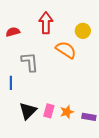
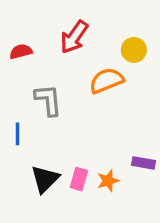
red arrow: (46, 23) -> (74, 37), turned -145
orange semicircle: (66, 50) -> (106, 81), turned -55
purple rectangle: (89, 117) -> (144, 163), moved

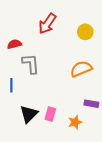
red semicircle: (21, 52) -> (14, 44), moved
orange semicircle: (106, 81) -> (81, 69), moved
orange star: (108, 181) -> (75, 122), moved

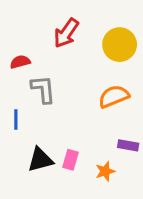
yellow circle: (85, 32) -> (120, 45), size x1.5
black triangle: (29, 114) -> (40, 160), turned 30

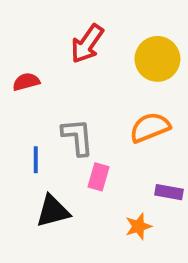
gray L-shape: (43, 89) -> (78, 137), moved
blue line: (16, 119) -> (36, 160), moved
pink rectangle: (71, 160) -> (98, 177), moved

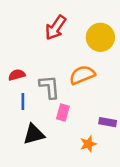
red semicircle: (26, 82) -> (17, 75), moved
orange semicircle: (150, 127) -> (82, 75), moved

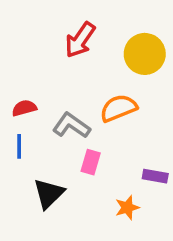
gray L-shape: (50, 87) -> (71, 125), turned -50
blue line: (23, 102) -> (19, 146), moved
black triangle: (34, 134) -> (49, 194), turned -30

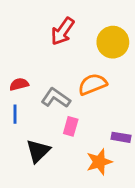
orange star: (127, 208) -> (99, 162), size x1.4

